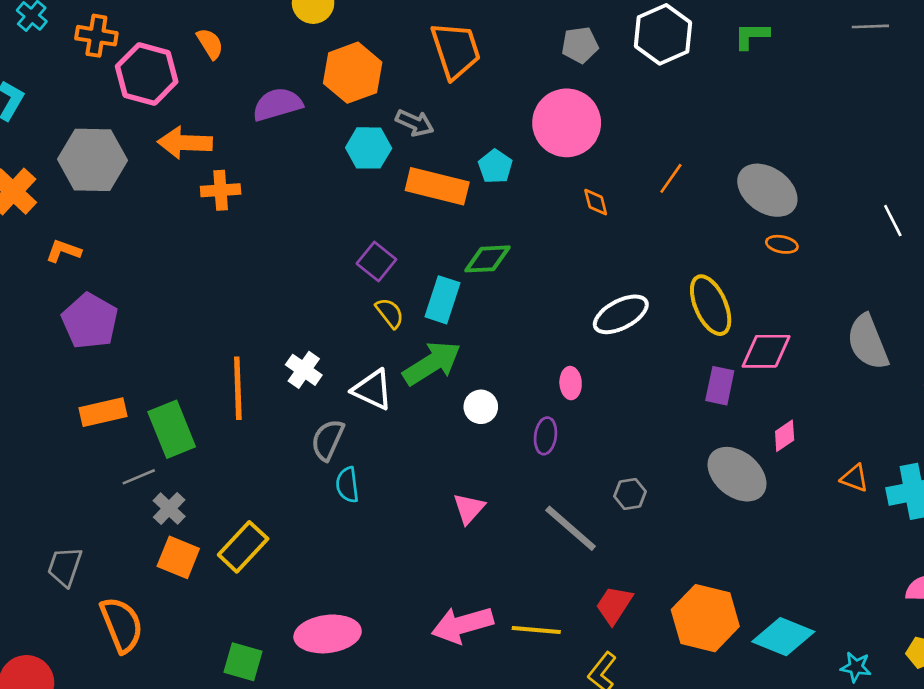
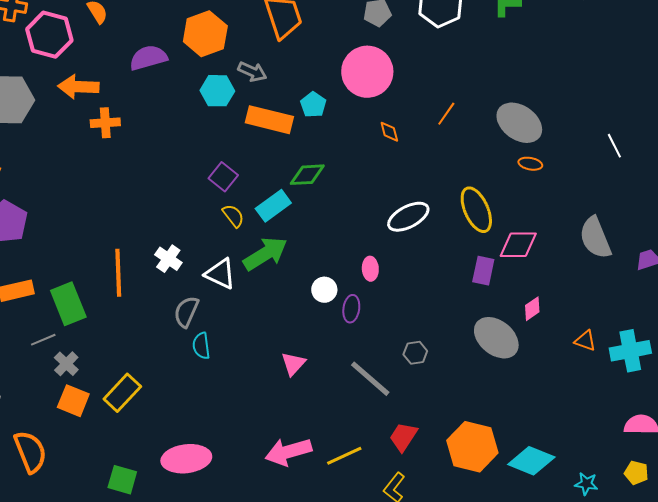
cyan rectangle: (442, 300) -> (273, 206), turned 36
white circle: (481, 407) -> (324, 290), moved
yellow line: (536, 630) -> (344, 456), turned -30

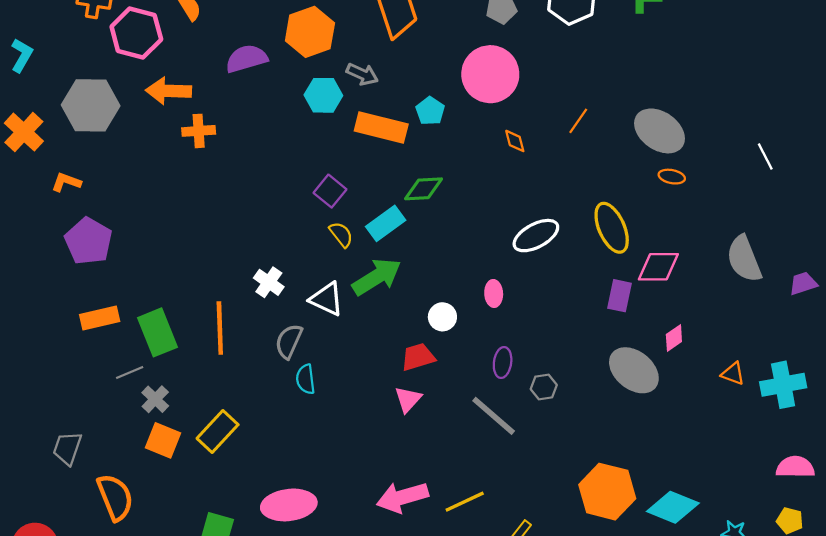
orange line: (118, 273) -> (220, 328), moved
purple ellipse: (351, 309) -> (503, 362), moved
red trapezoid: (403, 437) -> (418, 357), moved, turned 40

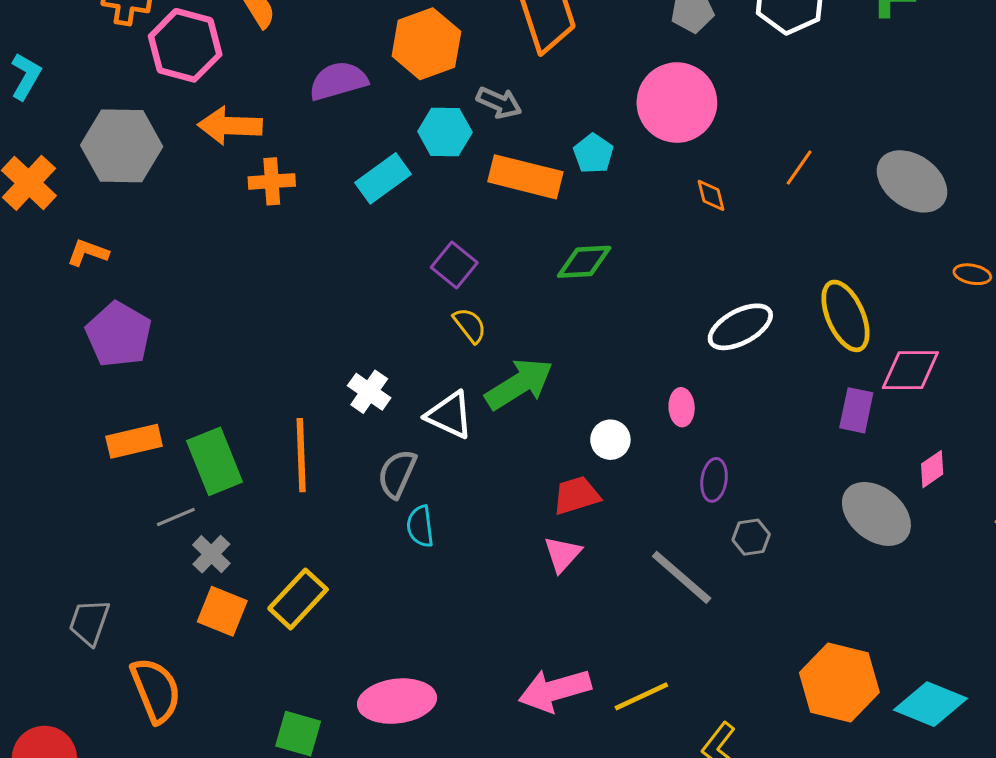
orange ellipse: (672, 177) -> (972, 274), moved
cyan rectangle: (386, 223) -> (383, 178), moved
purple ellipse: (503, 362) -> (714, 480), moved

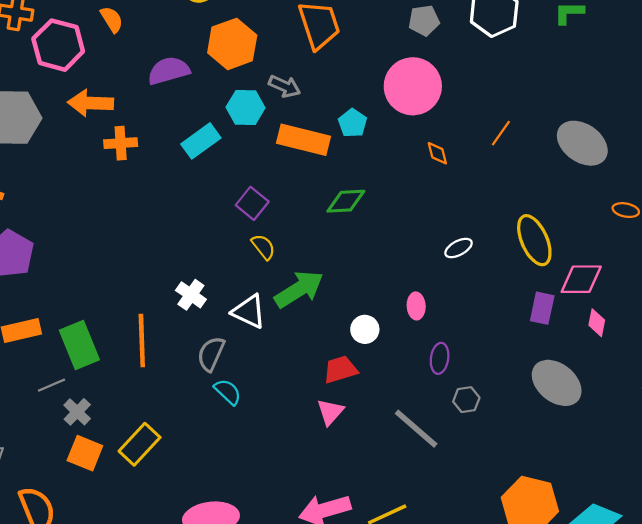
white ellipse: (740, 327) -> (459, 248), size x0.6
pink diamond: (932, 469) -> (597, 323), moved, turned -44
cyan semicircle: (420, 526) -> (228, 392), turned 140

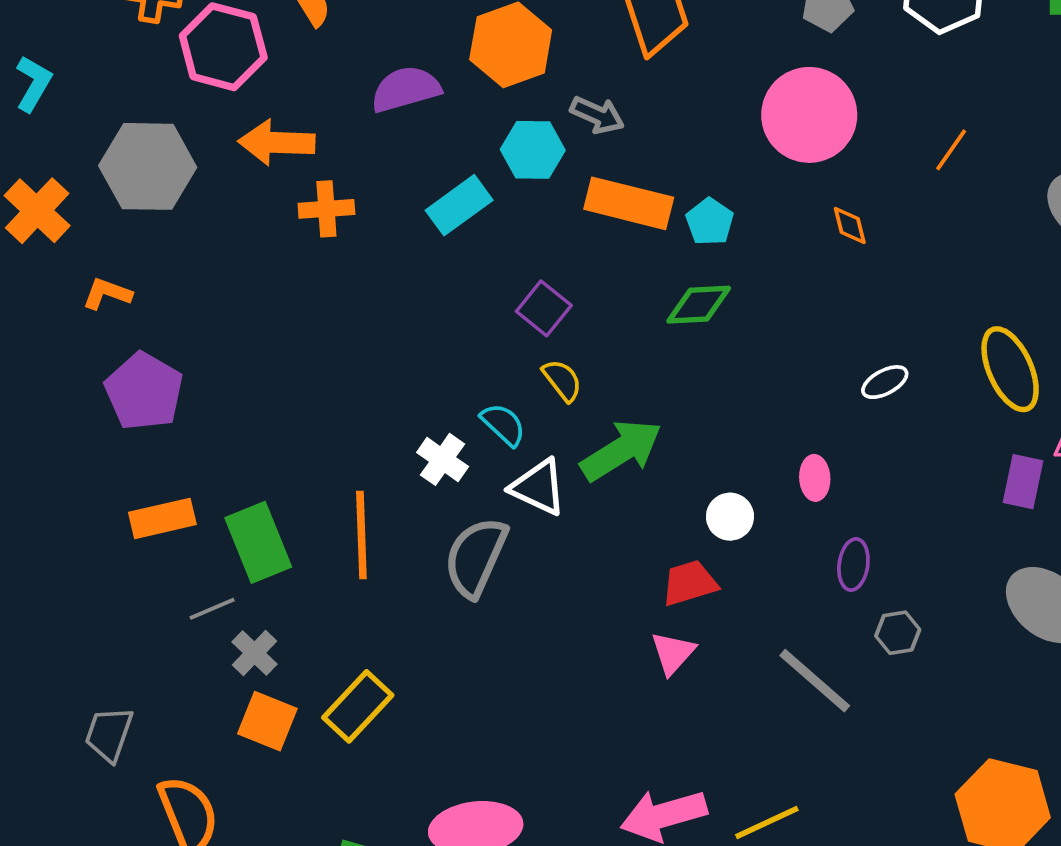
cyan pentagon: (353, 123) -> (710, 222), moved
orange line: (501, 133) -> (951, 150), moved
gray semicircle: (211, 354) -> (476, 557), size x1.4
cyan semicircle: (228, 392) -> (503, 424), moved

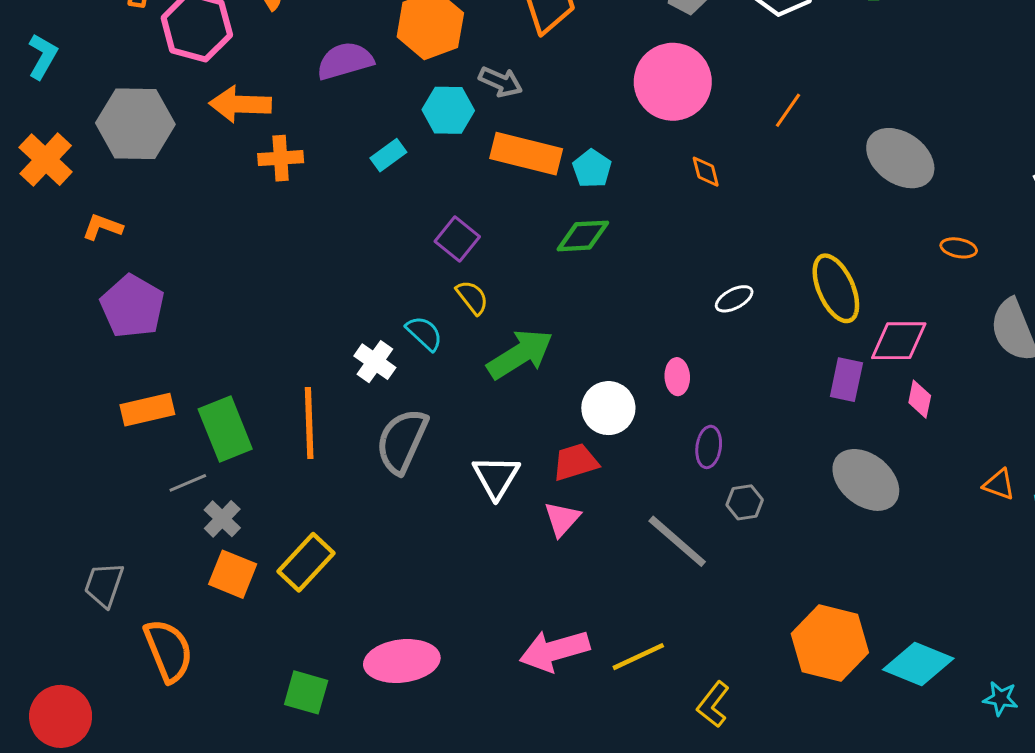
cyan rectangle: (459, 205) -> (388, 155), size x0.7
white triangle: (538, 487) -> (496, 477), moved, turned 36
white circle: (730, 517) -> (608, 408), size x1.4

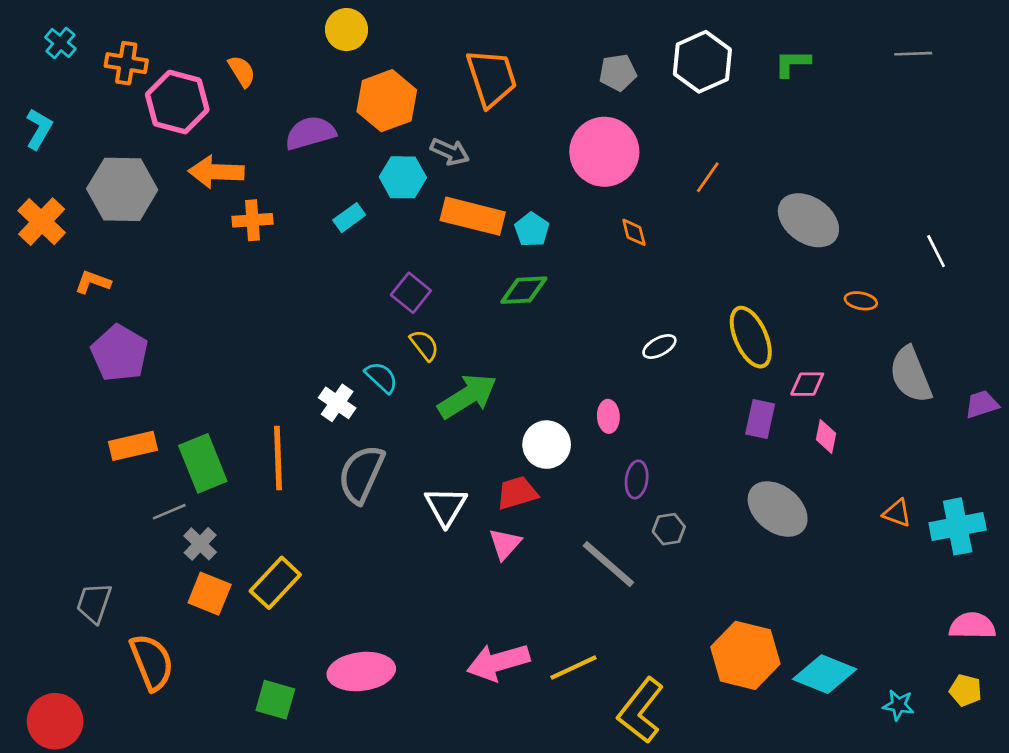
pink diamond: (899, 341) -> (807, 384), size x0.7
yellow L-shape: (713, 704) -> (641, 710), size x1.6

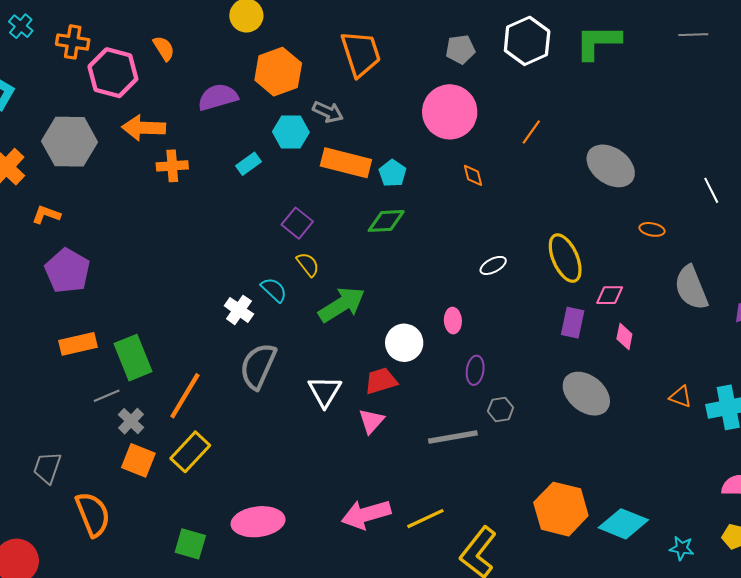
green L-shape: (792, 63) -> (598, 42), size x1.6
orange line: (278, 458) -> (185, 396), moved, turned 33
gray line: (608, 564) -> (453, 437), turned -51

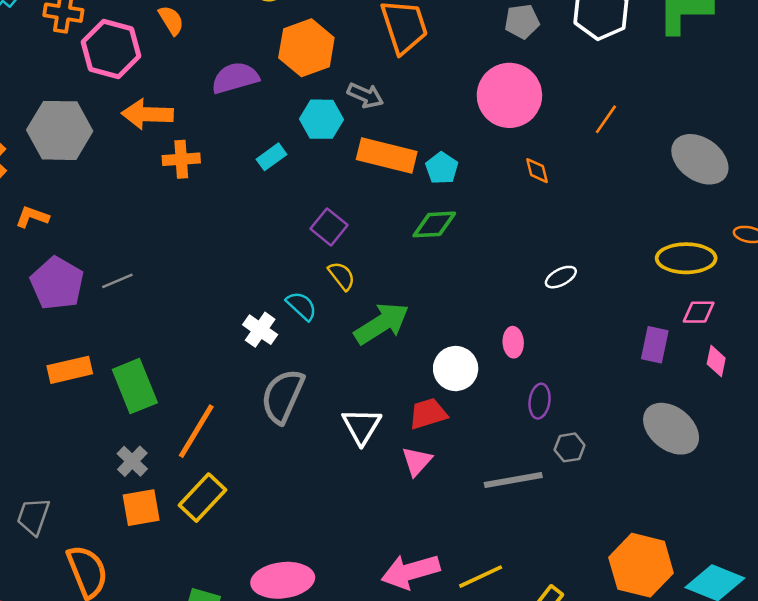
yellow ellipse: (565, 258) -> (686, 258), moved, turned -66
gray line: (107, 396) -> (117, 281), moved
orange square: (138, 460) -> (141, 508), turned -32

